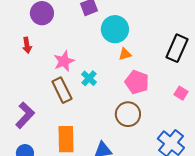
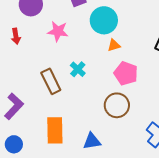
pink star: (64, 61) -> (58, 31), moved, turned 30

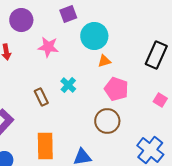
brown rectangle: (51, 81) -> (41, 97), size x0.7

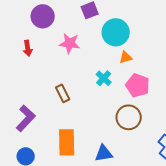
cyan cross: (68, 85) -> (104, 78), moved

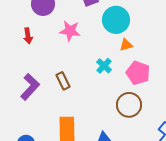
purple L-shape: (26, 118) -> (30, 87), moved

